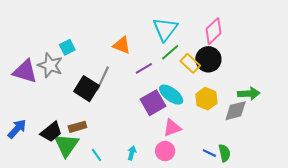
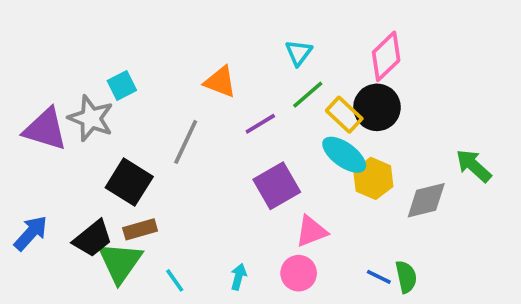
cyan triangle: (165, 29) -> (299, 53), size x0.6
black square: (86, 89) -> (129, 182), moved
green arrow: (249, 94) -> (474, 166), moved, turned -135
cyan ellipse: (171, 95) -> (344, 155), moved

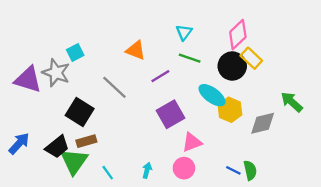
green line: (308, 95) -> (190, 58), turned 60
yellow rectangle: (344, 115) -> (251, 58), moved
gray line: (186, 142) -> (114, 87), turned -72

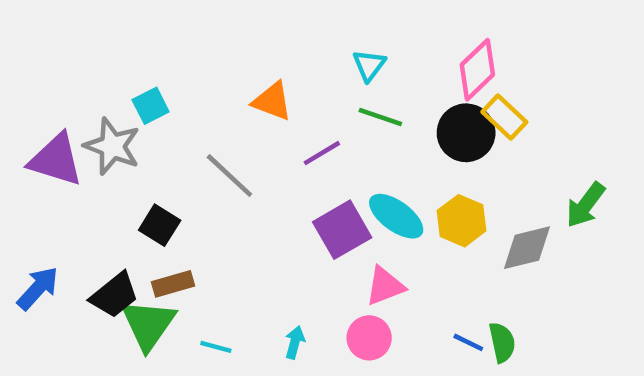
cyan ellipse: (212, 95) -> (396, 216), moved
green arrow: (292, 102) -> (586, 205), turned -95
black square: (80, 112) -> (160, 225), size x0.7
cyan line: (108, 173) -> (216, 347), turned -40

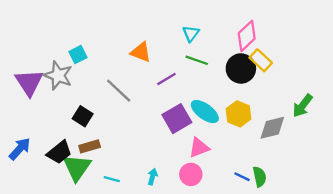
purple triangle: (56, 160) -> (29, 82), turned 40

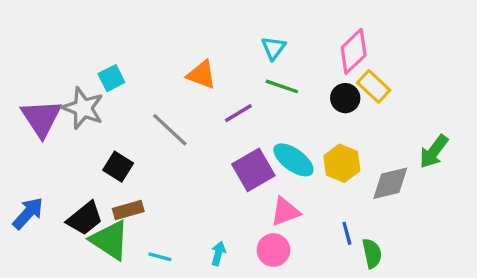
black circle: (241, 68) -> (345, 98), size x0.7
green triangle: (77, 167) -> (110, 240), turned -32
blue line: (242, 177) -> (347, 233), moved, turned 49

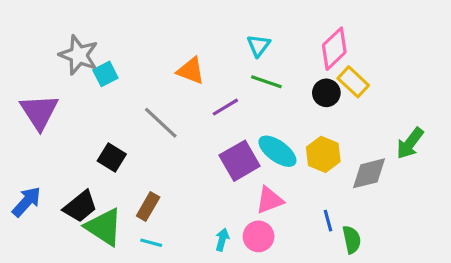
gray star: (83, 108) -> (79, 55), moved
brown rectangle: (128, 210) -> (148, 206), moved, turned -44
cyan arrow: (218, 253) -> (222, 240), moved

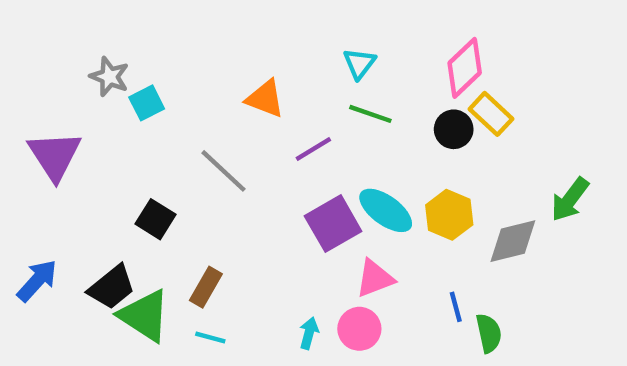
gray star: (79, 55) -> (109, 77), size x0.7

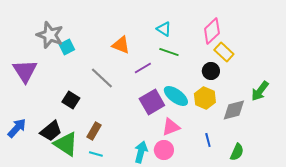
cyan triangle: (359, 64) -> (164, 29), turned -35
gray star: (109, 77) -> (50, 35), size x1.5
black circle: (454, 129) -> (211, 71), moved
cyan arrow: (309, 333) -> (141, 152), size x1.5
green semicircle: (489, 333) -> (237, 152), moved, turned 36

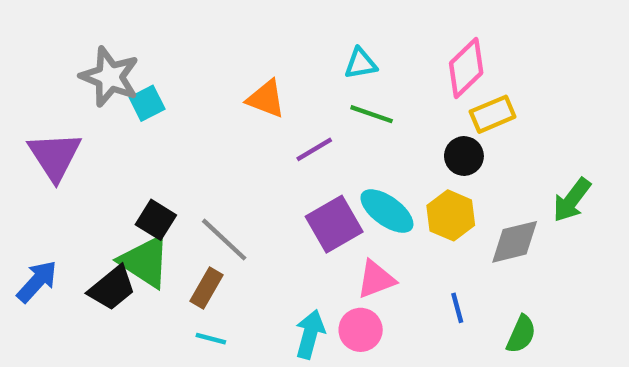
cyan triangle: (164, 29) -> (361, 64), turned -42
yellow rectangle: (224, 52) -> (493, 114), turned -66
gray line: (102, 78) -> (224, 240), moved
green triangle: (66, 144) -> (145, 262), moved

